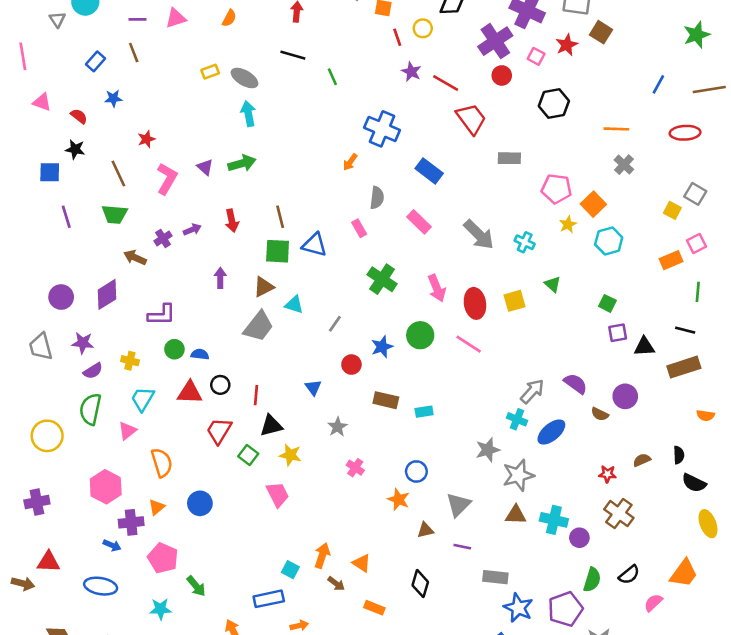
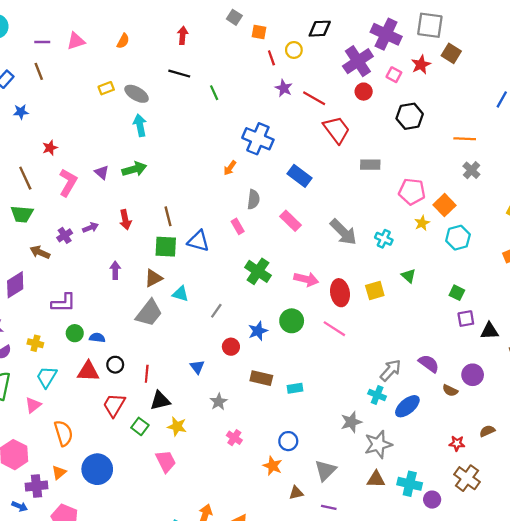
pink arrow: (437, 288) -> (306, 279), turned -55
blue circle: (200, 503) -> (97, 469), size x1.4

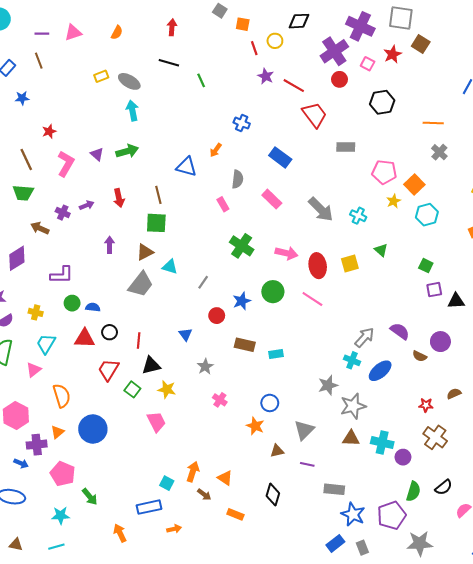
blue cross: (258, 139) -> (242, 123), size x0.6
purple cross: (65, 235) -> (63, 213), turned -32
blue triangle: (198, 241) -> (187, 167), moved

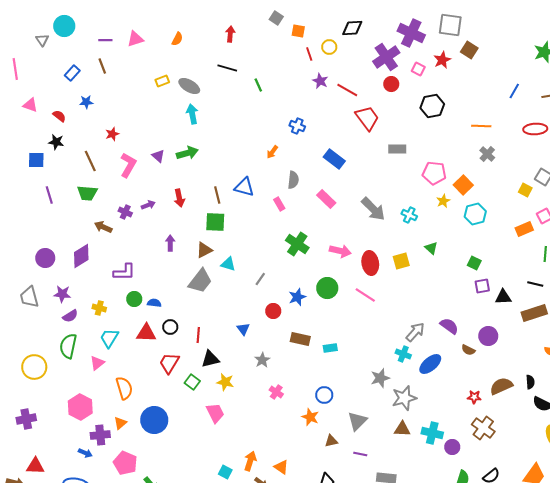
blue triangle: (187, 167) -> (244, 187), moved
brown semicircle: (454, 394) -> (501, 386), size x1.6

